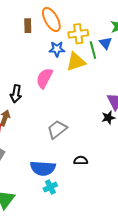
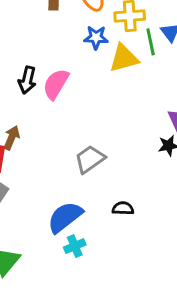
pink semicircle: (44, 78) -> (56, 84), moved
black arrow: (16, 94) -> (27, 80), moved
blue semicircle: (43, 168) -> (65, 217), turned 135

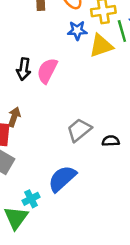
black semicircle: (123, 208) -> (111, 141), moved
cyan cross: (75, 246) -> (31, 199), moved

